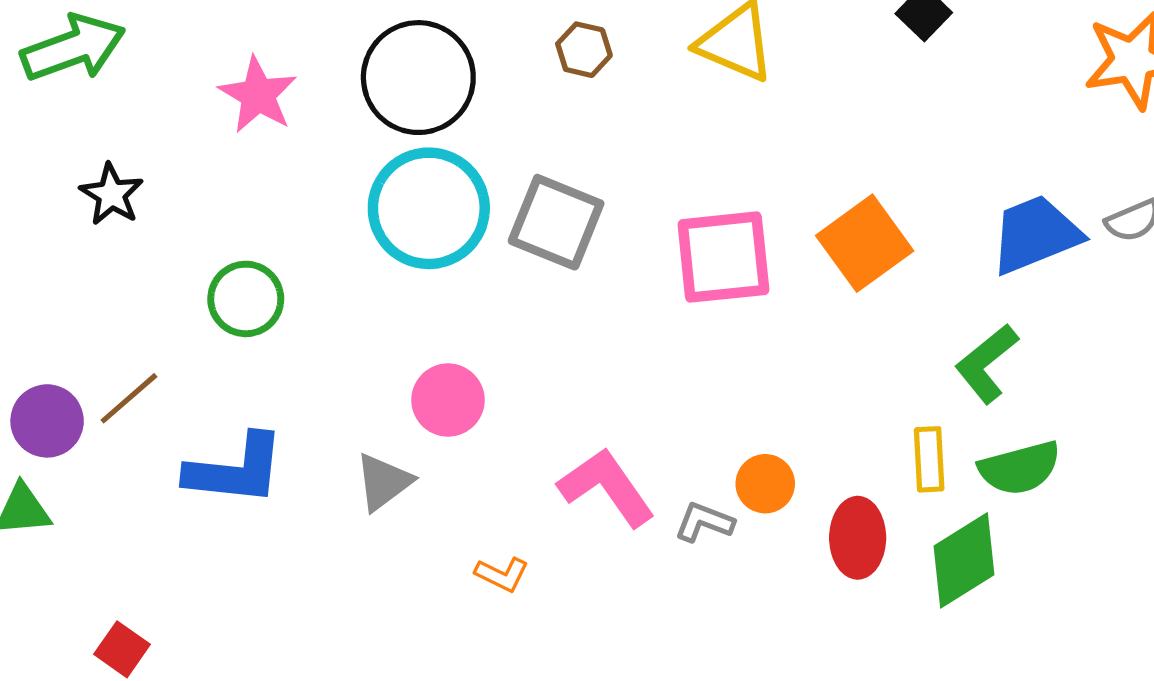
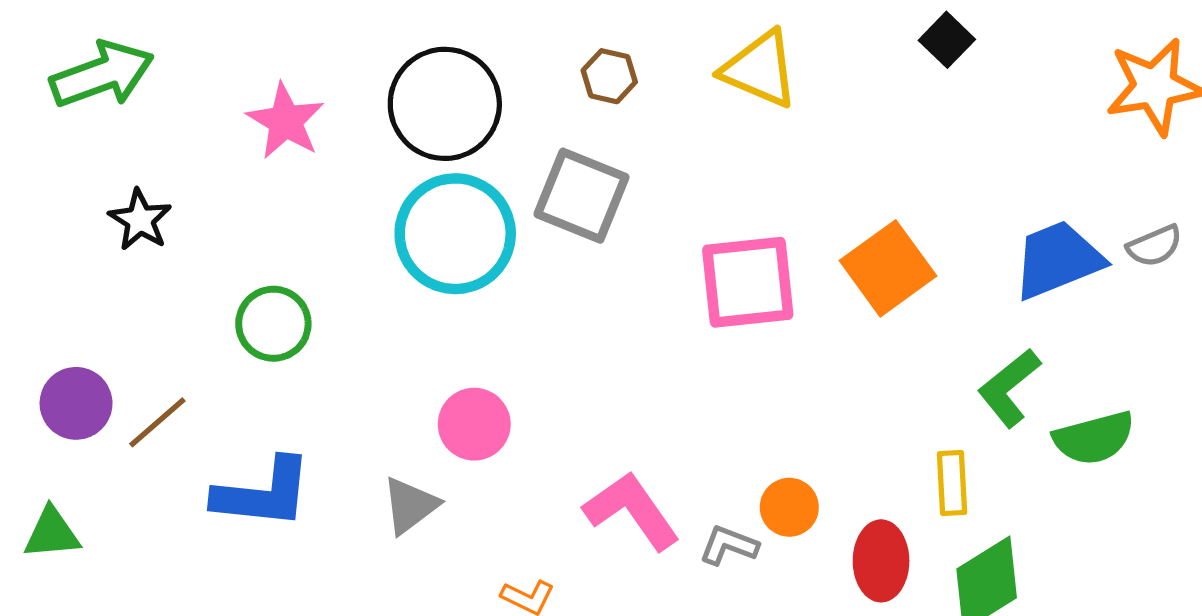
gray square: (556, 222) -> (582, 196), moved
purple circle: (47, 421) -> (76, 403), moved
green semicircle: (1020, 468) -> (1094, 438), moved

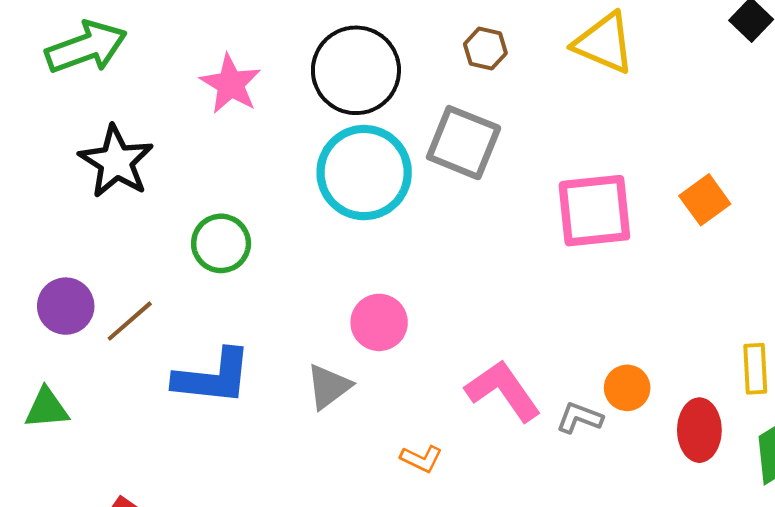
black star: (140, 220) -> (116, 162), size x1.5
orange square: (888, 268) -> (705, 200), size x0.7

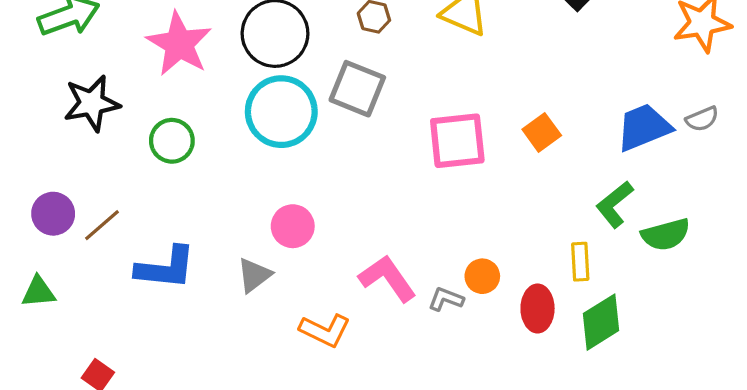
pink star: (231, 84) -> (179, 44), size x1.4
black star: (116, 162) -> (92, 103), turned 30
green circle: (221, 243) -> (172, 141), moved
orange L-shape: (421, 459) -> (325, 330), size x1.6

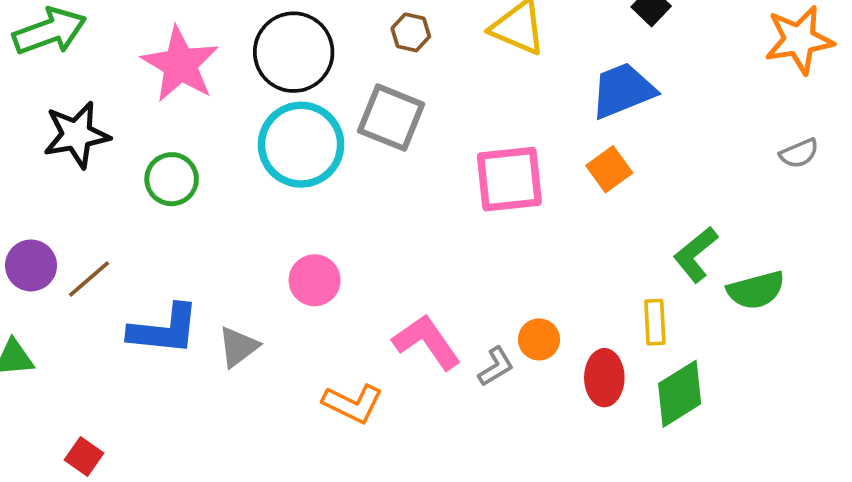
blue trapezoid: (644, 127) -> (623, 90), moved
gray triangle: (254, 275) -> (238, 347), moved
gray L-shape: (446, 299) -> (496, 367), turned 128

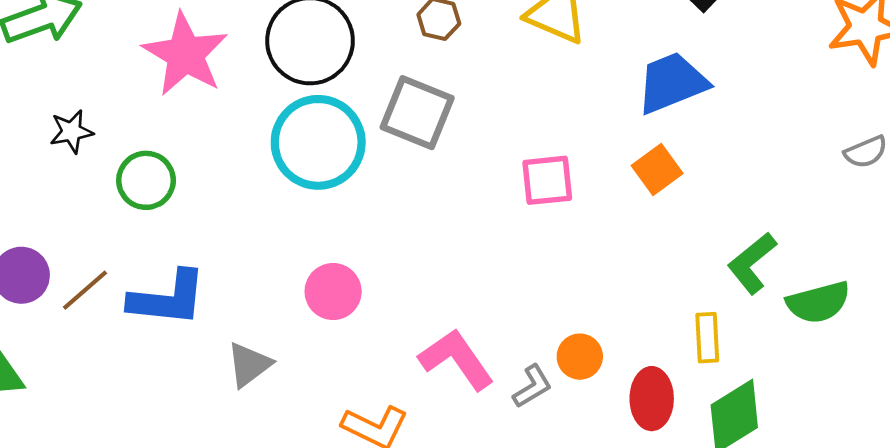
black star: (77, 135) -> (71, 132), size x0.6
green circle: (172, 179) -> (146, 180), moved
pink square: (509, 179) -> (547, 180), size x0.7
blue L-shape: (164, 330) -> (168, 298), moved

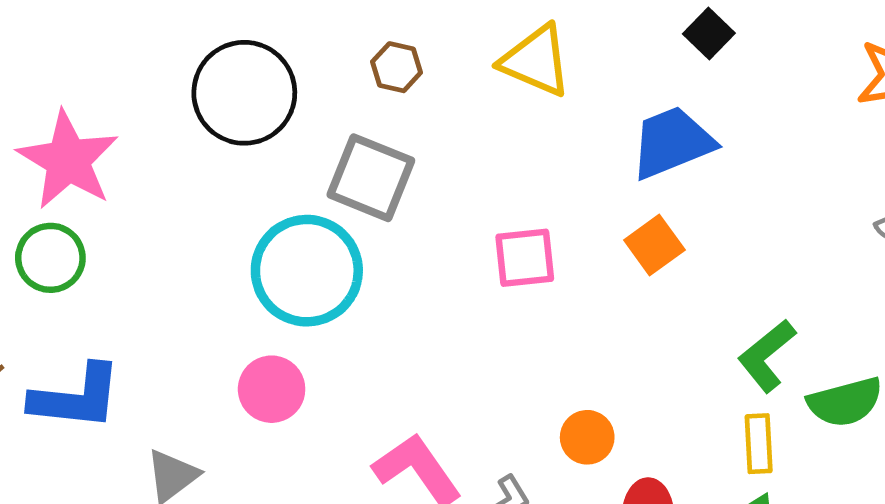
pink star: (185, 54) -> (68, 160), moved
cyan circle: (318, 142) -> (307, 271), moved
yellow rectangle: (707, 338) -> (759, 444), moved
orange circle: (580, 357) -> (587, 437), moved

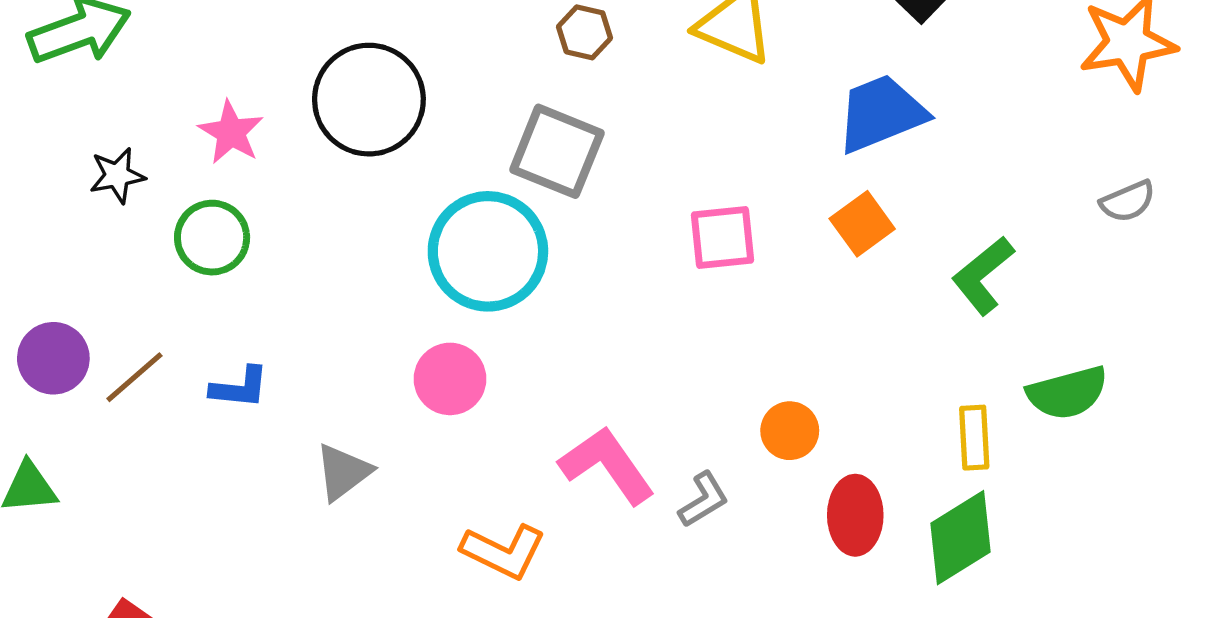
black circle: (244, 93) -> (369, 100), moved
pink star: (68, 160) -> (231, 132), size x0.6
green L-shape: (767, 356) -> (983, 275), moved
blue L-shape: (76, 397) -> (240, 388), size x0.6

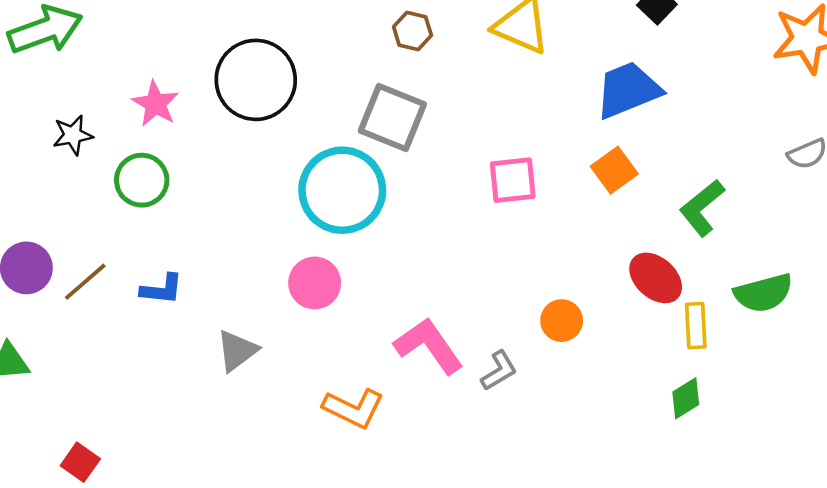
red ellipse: (855, 515) -> (656, 278), moved, turned -48
green diamond: (960, 538) -> (686, 398), size x0.6

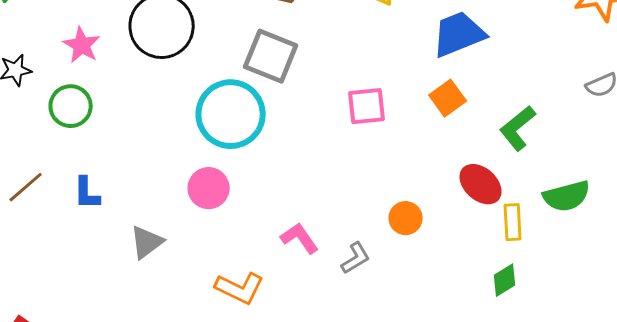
blue L-shape: (162, 289) -> (87, 193), turned 84
pink L-shape: (429, 346) -> (300, 238), size x0.7

